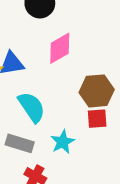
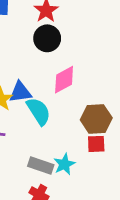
cyan semicircle: (32, 107) -> (39, 111), moved
gray rectangle: (20, 143) -> (41, 166), moved

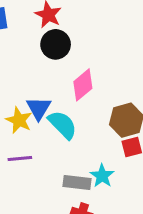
blue triangle: (20, 92) -> (39, 108), turned -40

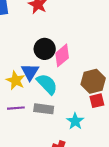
black circle: (56, 44) -> (45, 49), moved
gray rectangle: (77, 182) -> (44, 109), moved

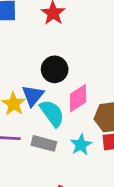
pink diamond: (62, 55) -> (78, 98), moved
cyan star: (75, 121) -> (81, 145), moved

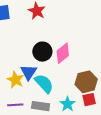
pink diamond: (78, 98) -> (63, 53), moved

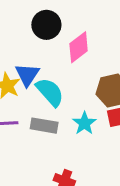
black circle: (42, 52) -> (46, 25), moved

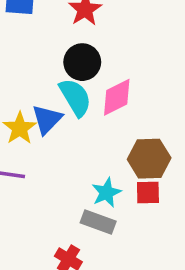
cyan semicircle: (50, 92) -> (75, 97), moved
gray rectangle: (44, 126) -> (98, 222), moved

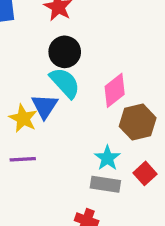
pink diamond: (117, 97) -> (115, 90), moved
red square: (148, 192) -> (145, 173), moved, turned -30

